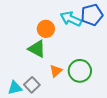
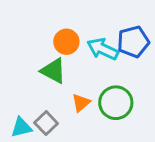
blue pentagon: (92, 15) -> (133, 42), moved
cyan arrow: (71, 19) -> (103, 49), moved

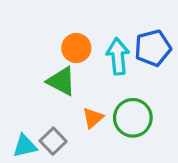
cyan arrow: (103, 49) -> (118, 56), turned 60

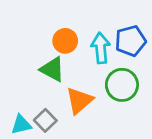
orange triangle: (93, 118) -> (79, 101), size x1.5
green circle: (133, 118) -> (122, 85), moved

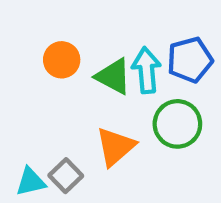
orange circle: (65, 41) -> (62, 60), moved
green triangle: (52, 69) -> (113, 76), moved

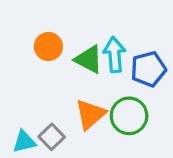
blue pentagon: (190, 60) -> (148, 69), moved
green circle: (177, 124) -> (129, 116), moved

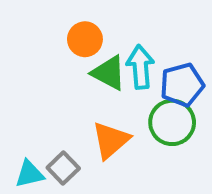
orange circle: (48, 46) -> (85, 39), moved
green circle: (129, 116) -> (172, 122), moved

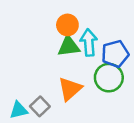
orange circle: (85, 39) -> (67, 25), moved
green triangle: (109, 73) -> (69, 46), turned -35

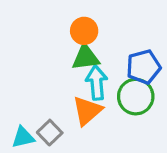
cyan arrow: (89, 43) -> (97, 83), moved

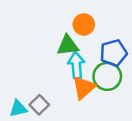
orange circle: (84, 31) -> (84, 24), moved
orange triangle: (87, 111) -> (84, 87), moved

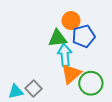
blue pentagon: (113, 53) -> (84, 36), moved
green circle: (107, 76) -> (91, 83), moved

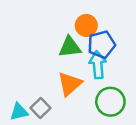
cyan arrow: (65, 55) -> (98, 65), moved
orange triangle: (71, 74) -> (70, 84), moved

